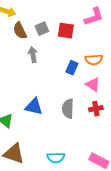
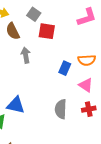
gray square: (42, 29) -> (34, 14), moved, turned -32
red square: (66, 31) -> (47, 31), moved
blue triangle: (34, 107) -> (16, 105), moved

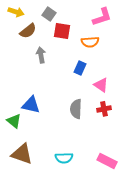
brown semicircle: (13, 31) -> (28, 31), turned -102
orange semicircle: (87, 60) -> (90, 42), moved

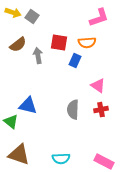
gray square: (49, 14) -> (32, 17), moved
brown semicircle: (28, 31) -> (18, 45), moved
red square: (62, 31) -> (59, 43), moved
blue rectangle: (80, 68) -> (75, 61), moved

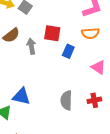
orange semicircle: (87, 43) -> (90, 33), moved
pink triangle: (98, 86) -> (98, 67), moved

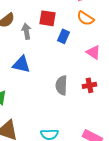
orange semicircle: (90, 33) -> (85, 18), turned 36
blue triangle: (21, 96) -> (21, 64), moved

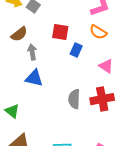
gray arrow: (26, 31) -> (32, 52), moved
red cross: (89, 85) -> (102, 99), size x1.6

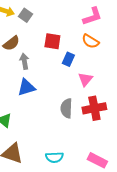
pink triangle: (106, 66) -> (85, 79), moved, turned 35
blue triangle: (34, 78) -> (26, 87), turned -30

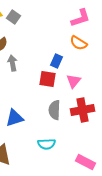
red square: (52, 41) -> (48, 79), moved
blue triangle: (26, 87) -> (15, 118), moved
cyan semicircle: (54, 157) -> (47, 144), moved

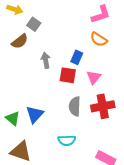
gray square: (14, 17) -> (34, 24), moved
gray arrow: (13, 63) -> (46, 60), moved
blue triangle: (15, 118) -> (35, 114), turned -30

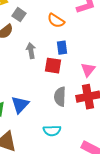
orange semicircle: (99, 39) -> (56, 21), moved
blue rectangle: (77, 57) -> (62, 48), turned -32
pink triangle: (94, 77) -> (88, 70), moved

